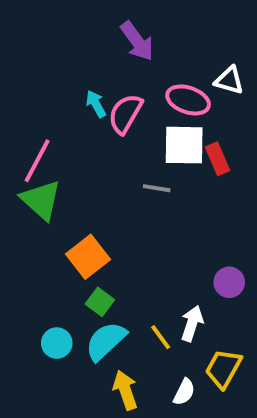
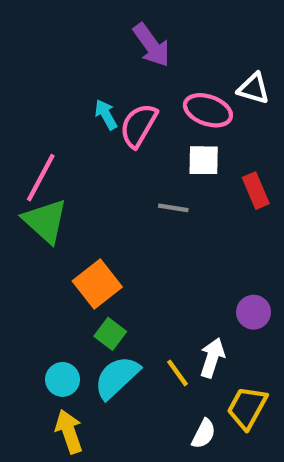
white square: (184, 145) -> (204, 160), size x0.7
red rectangle: (217, 159) -> (256, 191), moved
yellow arrow: (125, 390) -> (69, 432), moved

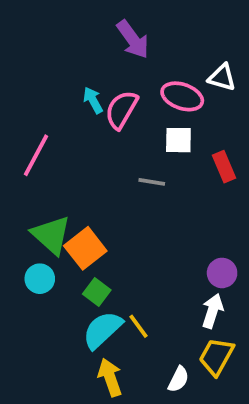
green triangle: (45, 221) -> (51, 235), moved
white arrow: (212, 358) -> (213, 311), moved
yellow line: (178, 373) -> (139, 326), moved
cyan circle: (62, 379) -> (40, 279), moved
yellow arrow: (69, 432) -> (110, 377), moved

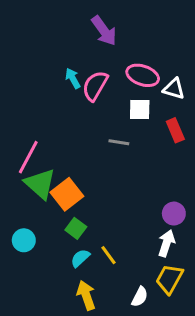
white triangle: (222, 77) -> (174, 89), moved
pink line: (36, 155) -> (28, 157), moved
cyan circle: (40, 279) -> (24, 240), moved
cyan semicircle: (102, 330) -> (80, 258), size x0.6

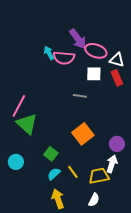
purple arrow: (104, 31) -> (78, 39), moved
pink semicircle: (95, 86) -> (64, 58), turned -115
red rectangle: (175, 130) -> (117, 78), moved
orange square: (67, 194) -> (83, 134), moved
yellow trapezoid: (169, 279) -> (99, 176), moved, turned 50

